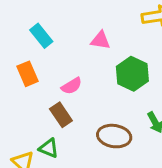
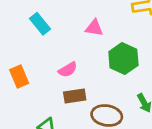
orange rectangle: (27, 74) -> (19, 77), moved
brown rectangle: (61, 115) -> (75, 96), moved, turned -65

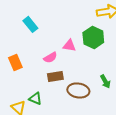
pink triangle: (94, 28) -> (69, 45), moved
green hexagon: (123, 58) -> (93, 37), moved

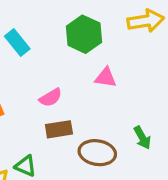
green hexagon: (93, 37) -> (84, 34), moved
pink triangle: (69, 45) -> (106, 78), moved

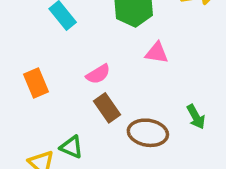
brown rectangle: (59, 129) -> (107, 108), turned 64

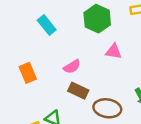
brown rectangle: (107, 108) -> (78, 91), turned -30

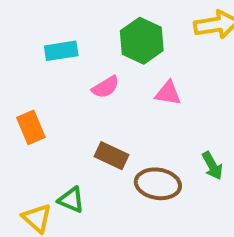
cyan rectangle: (47, 25) -> (61, 51), turned -60
pink semicircle: (72, 67) -> (106, 87), moved

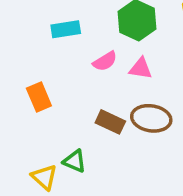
pink triangle: (168, 93) -> (141, 68), moved
brown ellipse: (158, 184) -> (151, 118), moved

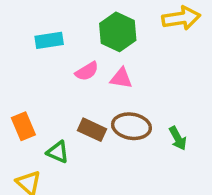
orange rectangle: (39, 97) -> (23, 126), moved
green triangle: (75, 161) -> (58, 152), moved

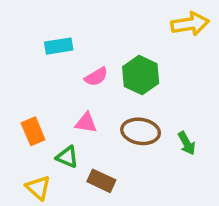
green hexagon: (118, 32) -> (141, 75), moved
pink triangle: (121, 78) -> (86, 123), moved
brown rectangle: (92, 130) -> (101, 181), moved

